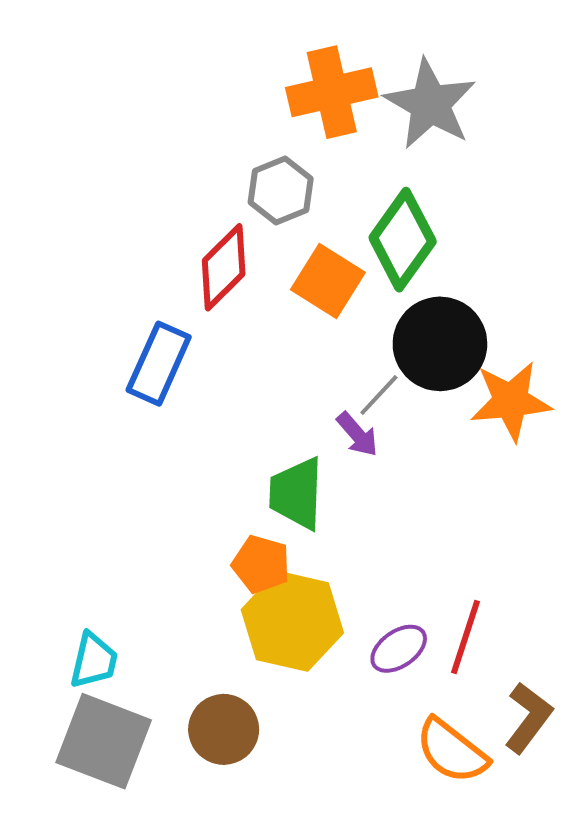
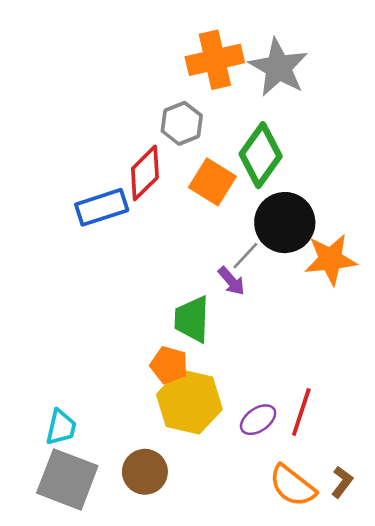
blue rectangle: (159, 364) -> (102, 207), moved, turned 48
brown L-shape: (528, 718) -> (342, 482), moved, size x0.7

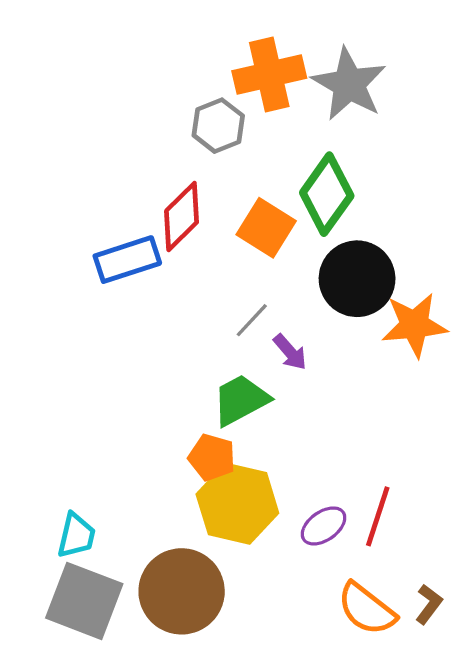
gray hexagon: (182, 123) -> (218, 126), moved
gray line: (245, 256) -> (252, 320), moved
green trapezoid: (192, 319) -> (241, 400), turned 60
brown circle: (145, 472) -> (182, 591), size x1.5

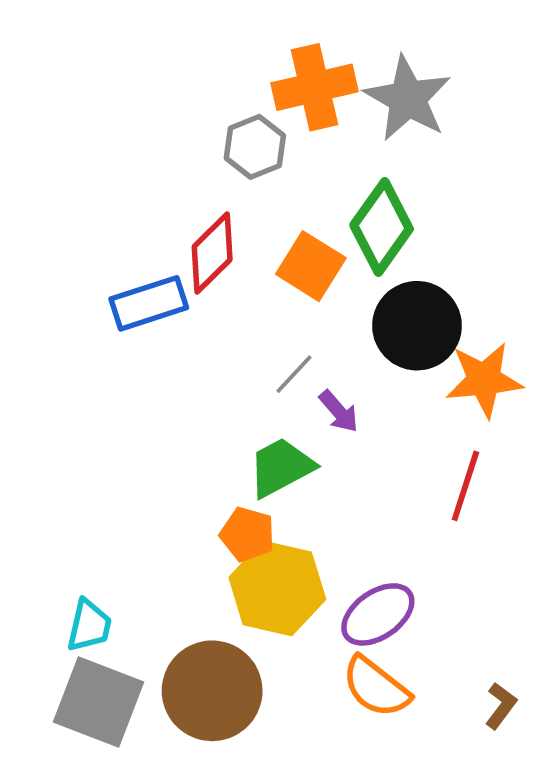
red line: (378, 516) -> (465, 486), moved
purple ellipse: (324, 526) -> (378, 614), size x1.4
orange semicircle: (367, 609) -> (376, 687), moved

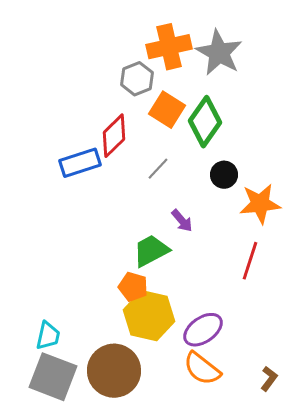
orange square: (311, 266) -> (167, 110), moved
black circle: (417, 326) -> (224, 175), size x0.6
gray line: (294, 374) -> (158, 169), moved

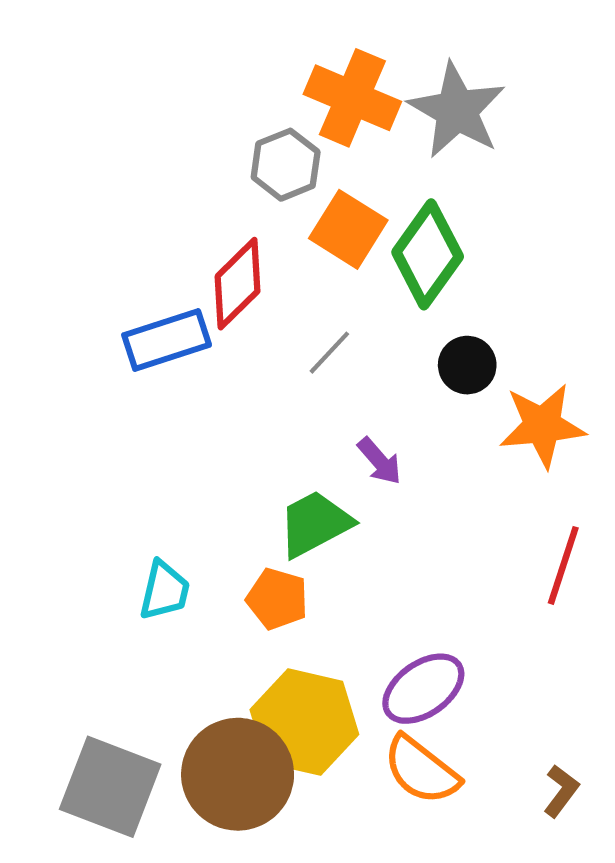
orange cross: (169, 47) -> (352, 98), turned 36
red line: (250, 261) -> (563, 565), moved
yellow hexagon: (149, 316) -> (304, 722), moved
cyan trapezoid: (48, 336) -> (164, 591), moved

